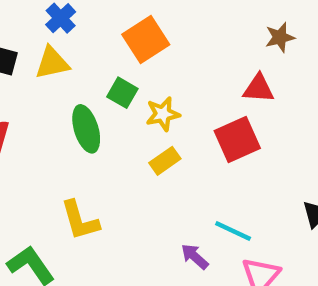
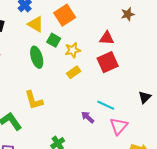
yellow triangle: (52, 63) -> (36, 24), moved, turned 42
red triangle: (259, 88) -> (107, 38), moved

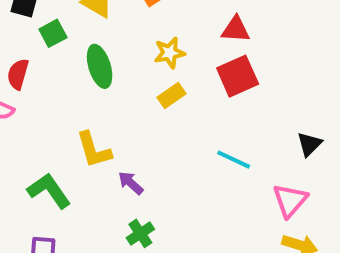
green square: (54, 40) -> (53, 33), moved, turned 32
purple arrow: (88, 117) -> (131, 183), moved
pink triangle: (119, 126) -> (290, 200), moved

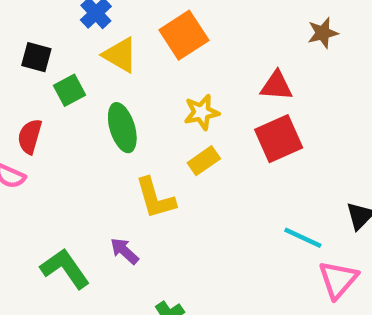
yellow L-shape: (94, 150) -> (155, 198), moved
cyan line: (234, 160) -> (303, 238), moved
purple arrow: (131, 183) -> (124, 251), moved

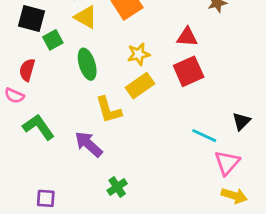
black square: (36, 57) -> (31, 18), size x1.4
yellow rectangle: (204, 161) -> (140, 86), size x1.4
purple arrow: (124, 251) -> (89, 144), size x1.5
green L-shape: (65, 269) -> (39, 127), moved

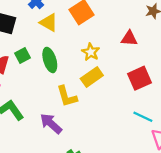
green square: (53, 40) -> (23, 55), moved
yellow star: (139, 54) -> (91, 52), turned -30
red square: (189, 71) -> (139, 78), moved

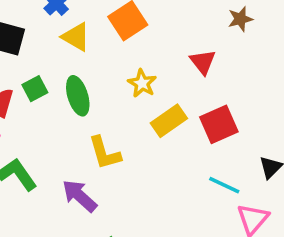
red triangle: (129, 38) -> (203, 62), turned 48
yellow rectangle: (92, 77) -> (169, 121), moved

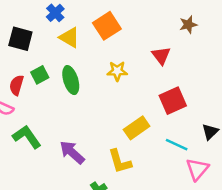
yellow star: (142, 83) -> (117, 71), turned -30
yellow rectangle: (169, 121) -> (137, 128), moved
yellow L-shape: (105, 153) -> (120, 161), moved

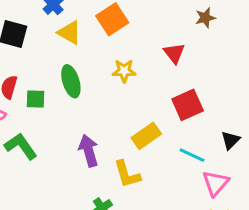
green square: (40, 75) -> (35, 99), moved, turned 30
purple arrow: (72, 152) -> (89, 151), moved, turned 32

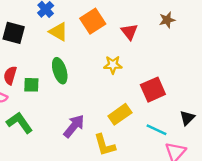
red triangle: (174, 53) -> (129, 32), moved
yellow star: (124, 71) -> (113, 65), moved
purple arrow: (89, 151) -> (74, 126), turned 55

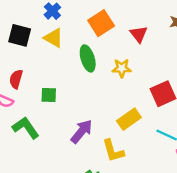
yellow triangle: (59, 32) -> (54, 38), moved
green ellipse: (60, 71) -> (88, 58), moved
green square: (31, 85) -> (49, 95), moved

